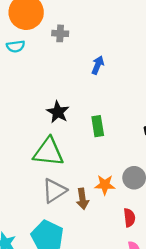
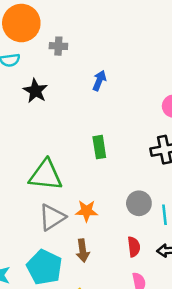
black star: (58, 112) -> (35, 91), moved
orange star: (105, 185) -> (87, 211), moved
brown arrow: (82, 199) -> (83, 251), moved

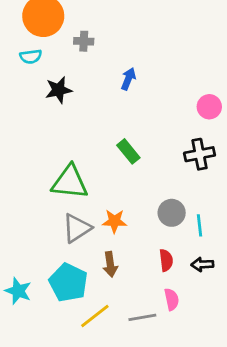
black star: (35, 91) -> (59, 90), turned 30
green rectangle: (99, 147) -> (128, 151), turned -30

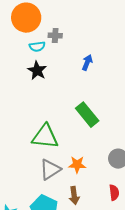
cyan semicircle: (31, 57) -> (37, 47), moved
black star: (59, 90) -> (37, 71), turned -30
green rectangle: (128, 151) -> (87, 115), size x1.4

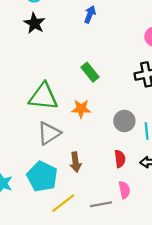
green rectangle: (87, 115) -> (90, 72), size x0.7
orange star: (77, 165) -> (81, 109), moved

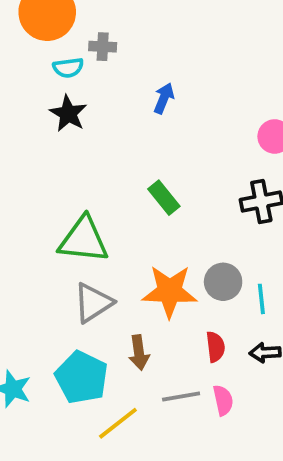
orange star: (81, 109) -> (170, 291), moved, size x1.6
gray line: (101, 204) -> (181, 396), moved

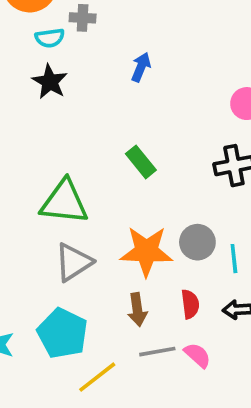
brown arrow: (139, 353) -> (137, 310), moved
pink semicircle: (223, 400) -> (197, 355), turned -36

